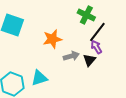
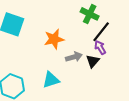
cyan triangle: (39, 78) -> (51, 80), moved

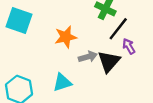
purple arrow: (100, 47) -> (129, 46), moved
black triangle: (93, 61) -> (109, 61), size x1.5

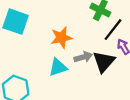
cyan triangle: (62, 82) -> (58, 67), moved

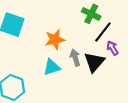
gray arrow: (83, 57) -> (75, 58), turned -91

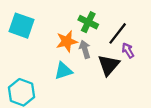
green cross: (91, 14) -> (88, 22), moved
gray arrow: (75, 58) -> (85, 49), moved

